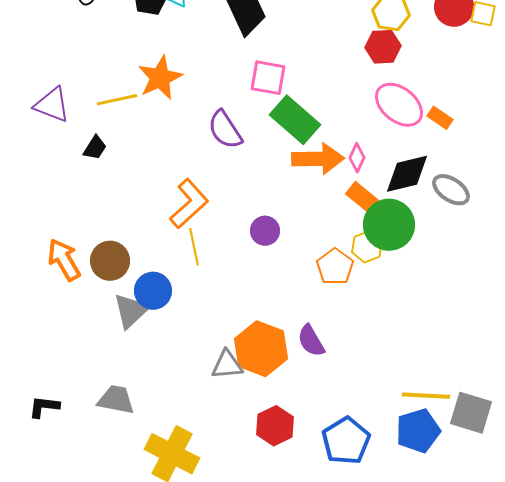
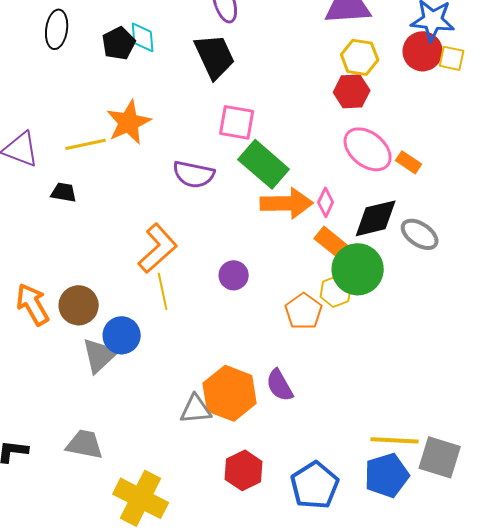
purple semicircle: (225, 130) -> (194, 174), turned -45
black trapezoid: (95, 148) -> (64, 192), turned -112

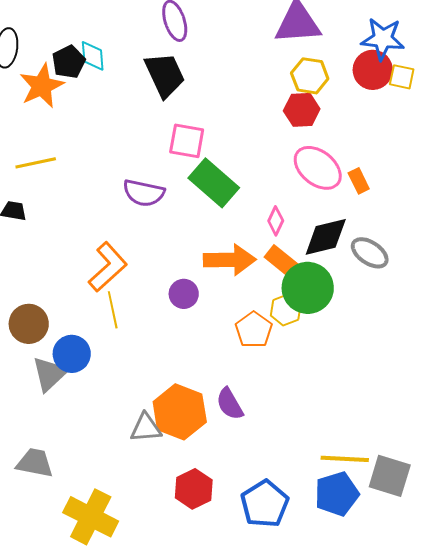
orange star: (129, 122) -> (42, 86), moved
orange rectangle: (409, 162) -> (359, 181), turned 30
orange arrow: (287, 203) -> (230, 260), moved

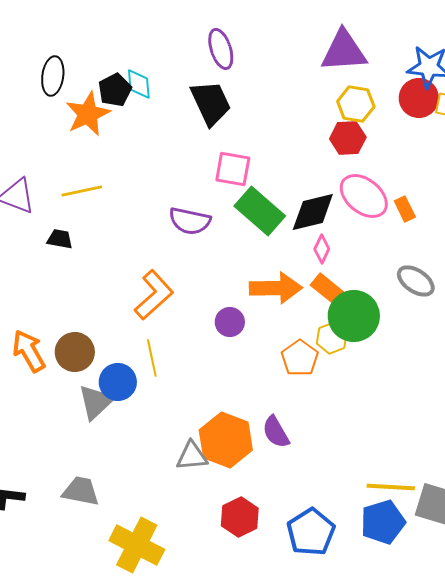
black diamond: (326, 237) -> (313, 212), moved
yellow line: (113, 310) -> (152, 358), moved

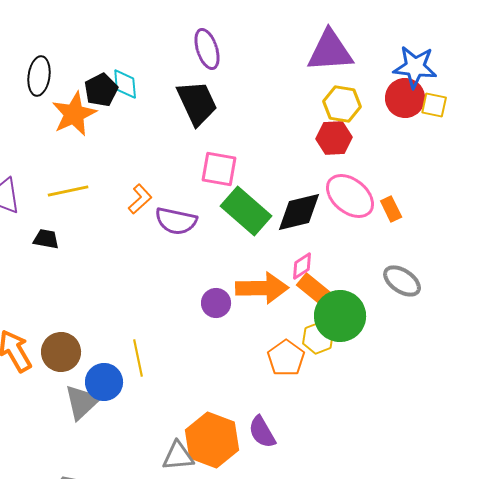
pink diamond: (322, 249) -> (302, 266), moved, turned 32
orange L-shape: (154, 295) -> (140, 199), moved, size x0.6
purple circle: (230, 322) -> (216, 303), moved

